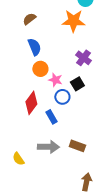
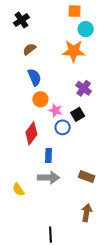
blue rectangle: (51, 117) -> (49, 155), moved, turned 32
brown rectangle: (77, 146) -> (87, 177), moved

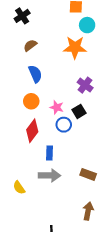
orange circle: (40, 99) -> (31, 101), moved

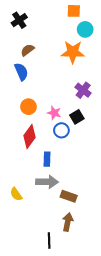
blue semicircle: (35, 74) -> (21, 72), moved
brown rectangle: (88, 174) -> (69, 196), moved
brown arrow: (88, 211) -> (68, 222), moved

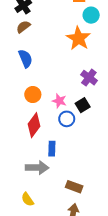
brown semicircle: (27, 50) -> (23, 27), moved
orange star: (73, 52) -> (78, 38), turned 30
gray arrow: (47, 182) -> (37, 168), moved
yellow semicircle: (16, 194) -> (28, 199), moved

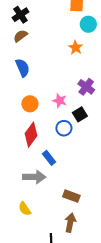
orange star: (78, 38) -> (76, 48), size x0.6
pink star: (59, 101) -> (60, 101), moved
blue rectangle: (52, 149) -> (49, 158), turned -40

